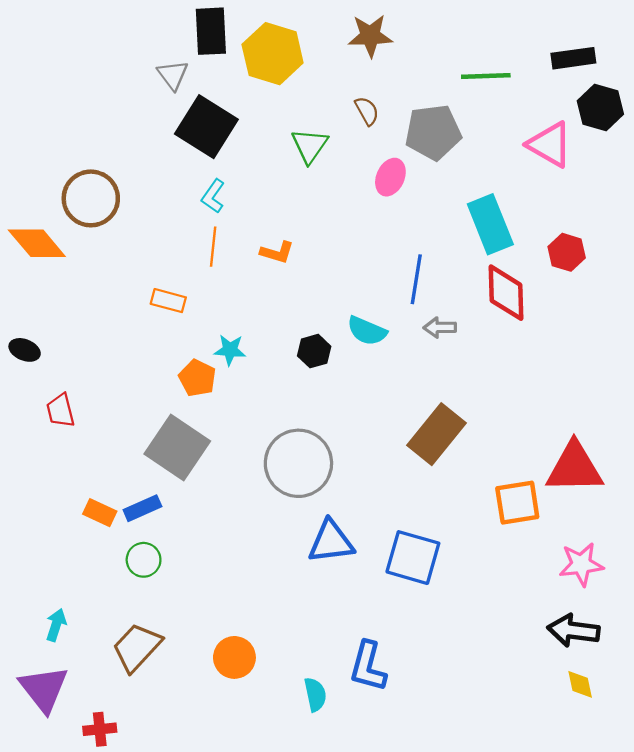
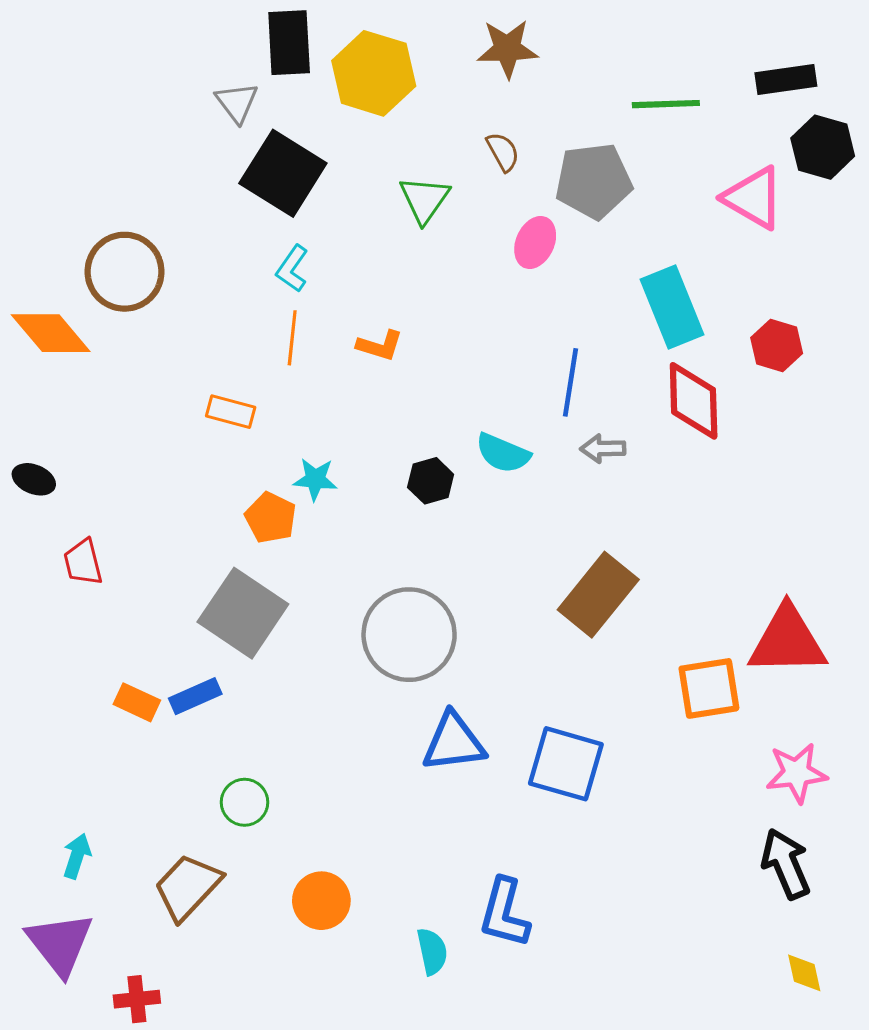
green circle: (144, 560) -> (244, 802), moved
black arrow: (573, 631) -> (786, 864), turned 60
yellow diamond: (580, 684) -> (804, 973), moved

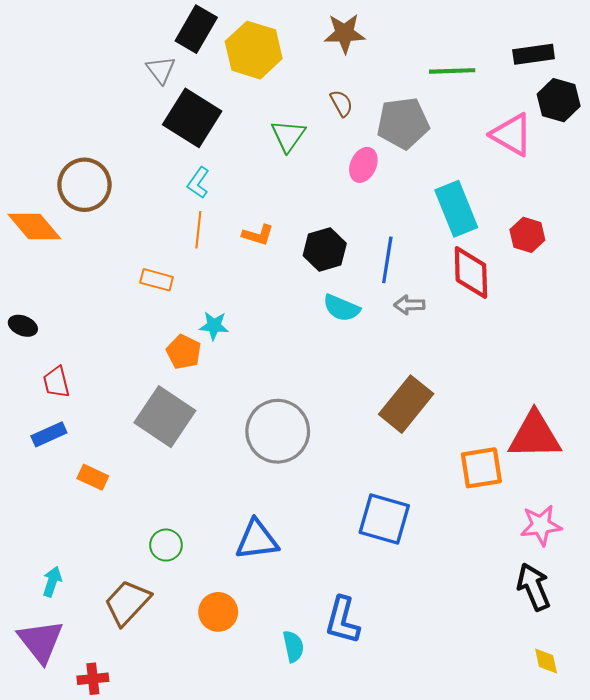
black rectangle: (289, 43) -> (196, 29), turned 33
black hexagon: (431, 481) -> (325, 250), moved, size x1.4
blue rectangle: (195, 696) -> (49, 434), moved
blue triangle: (454, 742) -> (257, 540), moved

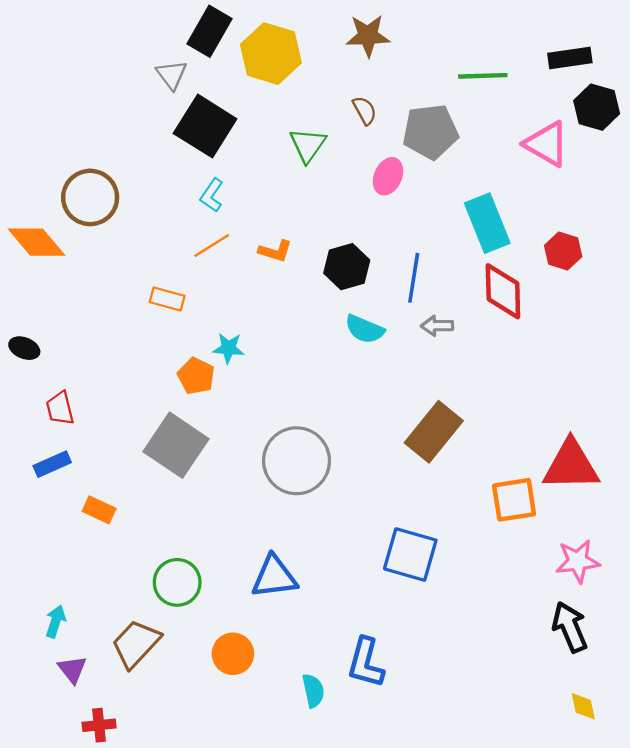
orange line: (198, 230) -> (212, 245), turned 52
green circle: (166, 545) -> (177, 582), size x1.4
purple triangle: (41, 641) -> (72, 669), moved, size x0.6

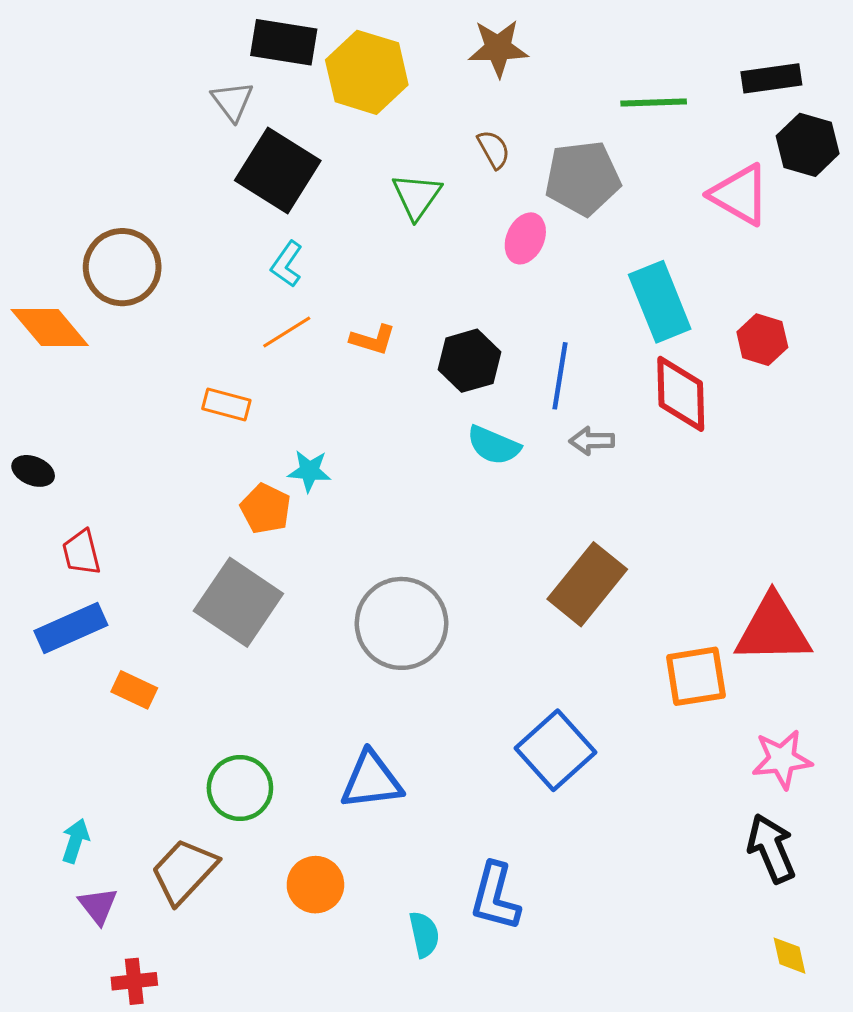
black rectangle: (209, 31) -> (284, 42), turned 69
blue rectangle: (52, 464) -> (71, 628), size x1.4
blue square: (410, 554) -> (555, 750), turned 32

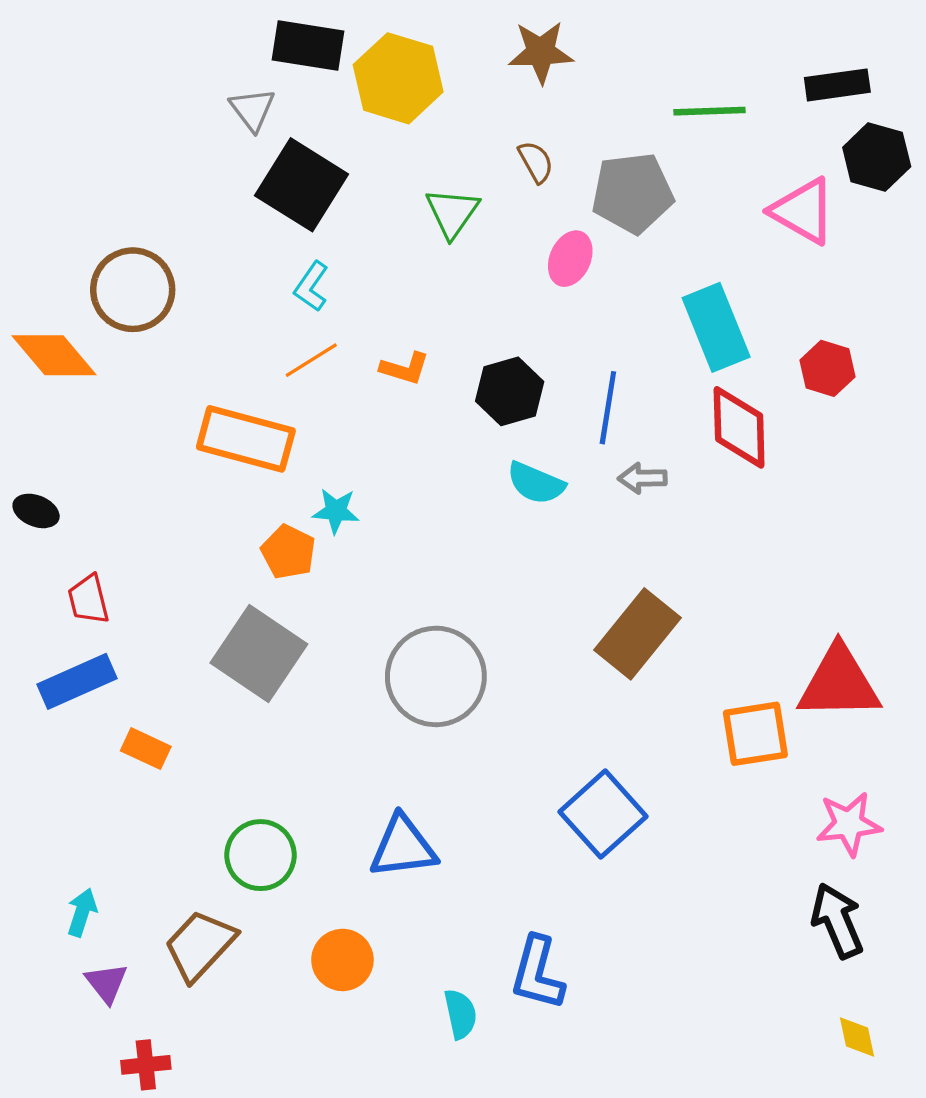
orange rectangle: (226, 405) -> (246, 439), size x1.8

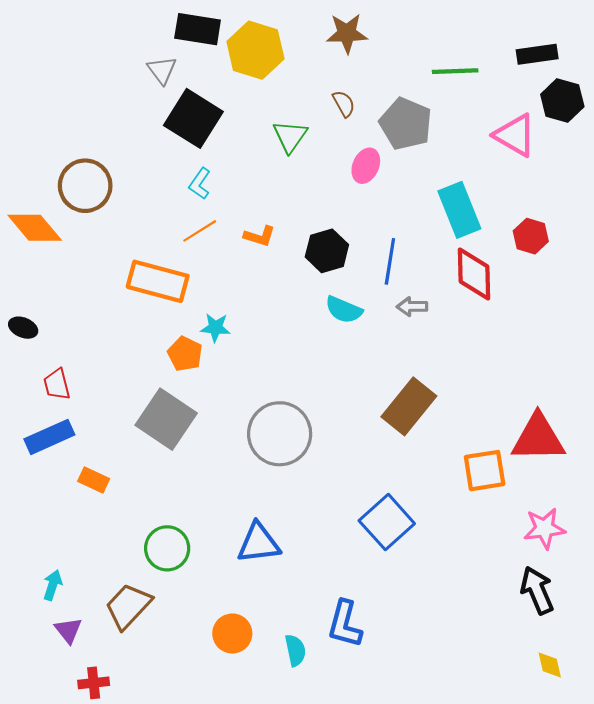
gray pentagon: (633, 193) -> (406, 124), turned 30
orange circle: (342, 960) -> (232, 633), moved

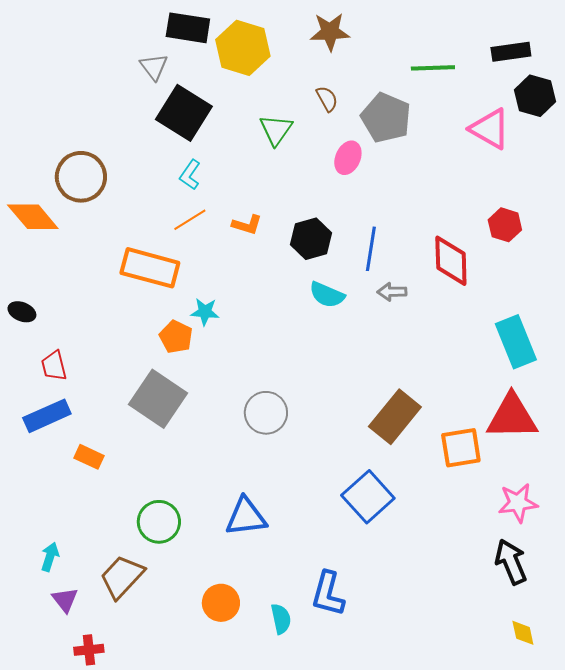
cyan rectangle: (459, 210) -> (516, 342), moved
brown rectangle: (409, 406) -> (395, 417), moved
gray circle: (280, 434) -> (266, 413), size x0.7

